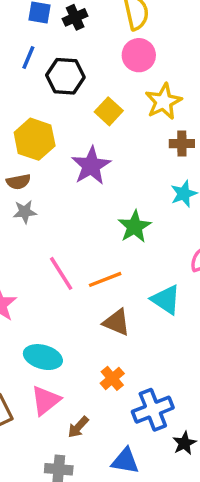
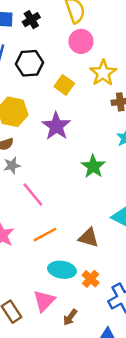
pink line: (61, 273) -> (33, 194), moved
orange line: (105, 279) -> (45, 235), moved
cyan ellipse: (43, 357) -> (62, 270), moved

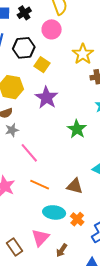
pink circle: (81, 41) -> (52, 29), moved
yellow square: (64, 85) -> (42, 65), moved
orange line: (45, 235) -> (40, 185), turned 54

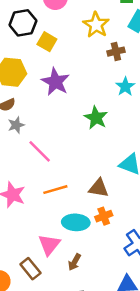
orange line: (40, 185) -> (55, 190), turned -36
orange cross: (77, 219) -> (104, 216), moved, turned 32
pink triangle: (40, 238) -> (49, 245), moved
brown arrow: (62, 250) -> (74, 262), moved

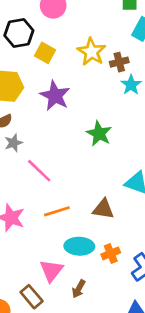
yellow star: (96, 25) -> (91, 52), moved
cyan star: (125, 87) -> (131, 85), moved
orange cross: (104, 216) -> (111, 253), moved

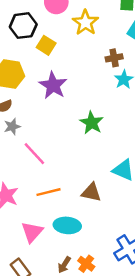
yellow star: (91, 52) -> (85, 23), moved
orange cross: (111, 253) -> (86, 264), moved, turned -35
pink triangle: (51, 271) -> (32, 232), moved

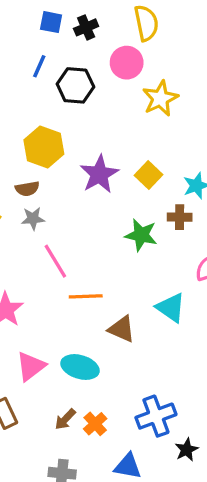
yellow square: (46, 45) -> (149, 175), moved
brown cross: (114, 58) -> (180, 217), moved
green star: (92, 123) -> (141, 235), turned -30
orange line: (48, 192) -> (86, 296), moved

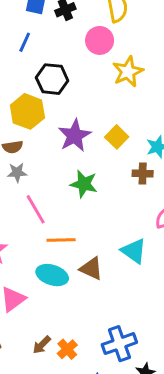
black hexagon: (75, 85) -> (52, 79), moved
green star: (141, 235) -> (84, 184), moved
cyan ellipse: (80, 367) -> (52, 275), moved

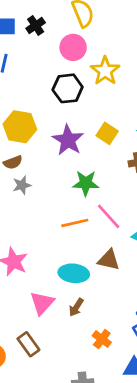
black hexagon: (52, 79) -> (68, 88), moved
pink line: (36, 209) -> (109, 216), moved
orange line: (61, 240) -> (75, 223), moved
brown arrow: (42, 345) -> (76, 307), moved

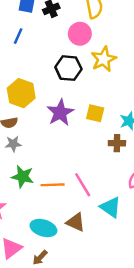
yellow square: (107, 133) -> (95, 113), turned -30
green star: (86, 183) -> (23, 177), moved

